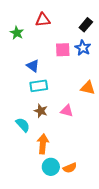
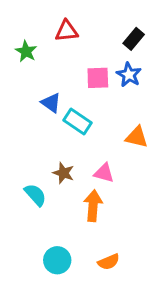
cyan rectangle: (39, 86) -> (77, 122), moved, turned 42
orange arrow: (43, 144) -> (93, 206), moved
cyan circle: (51, 167) -> (57, 260), moved

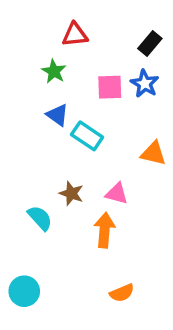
green star: (26, 51) -> (54, 71), moved
cyan circle: (57, 260) -> (24, 291), moved

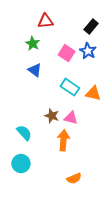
pink square: (110, 87) -> (67, 53), turned 35
cyan rectangle: (87, 136) -> (70, 87), moved
brown star: (71, 193) -> (52, 116), moved
cyan circle: (24, 291) -> (21, 164), moved

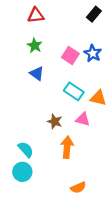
red triangle: (45, 21) -> (36, 15), moved
black rectangle: (91, 26) -> (94, 14), moved
pink triangle: (71, 118) -> (83, 119), moved
cyan semicircle: (24, 133) -> (26, 149), moved

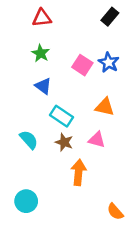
cyan rectangle: (74, 91) -> (61, 116), moved
orange triangle: (98, 98) -> (105, 107), moved
cyan semicircle: (26, 149) -> (29, 140), moved
orange semicircle: (78, 188) -> (115, 212), moved, turned 72

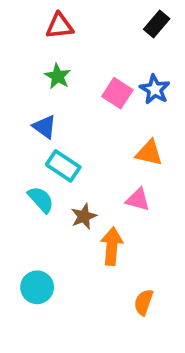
blue triangle: (43, 86) -> (45, 127), moved
cyan rectangle: (61, 116) -> (63, 166), moved
brown star: (64, 142) -> (84, 216), moved, turned 30
orange semicircle: (115, 212) -> (144, 302), moved, turned 60

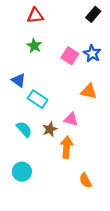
blue triangle: (45, 127) -> (19, 80), moved
cyan semicircle: (41, 200) -> (24, 129), moved
pink triangle: (138, 200) -> (71, 119), moved
orange semicircle: (144, 302) -> (85, 181), turned -48

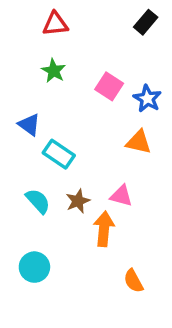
blue star: (92, 53) -> (147, 99), moved
pink triangle: (71, 119) -> (121, 196), moved

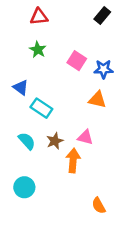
blue star: (147, 99) -> (104, 69), turned -30
orange semicircle: (133, 281) -> (99, 206), moved

